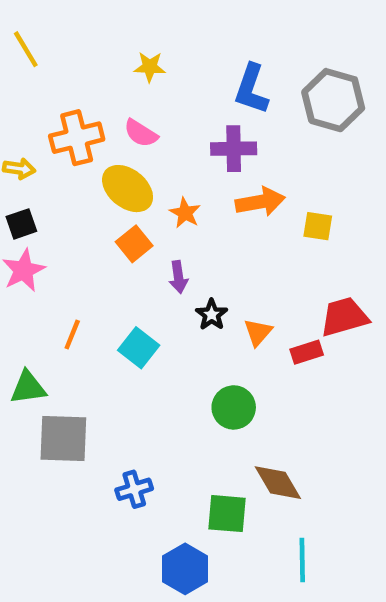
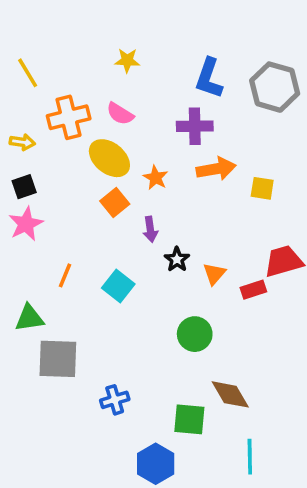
yellow line: (26, 49) -> (28, 73), moved

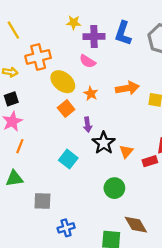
pink semicircle: (120, 114) -> (88, 61), moved
purple cross: (195, 126) -> (94, 37), moved
black star: (177, 259) -> (104, 143), size x1.5
orange line: (65, 275) -> (20, 146), moved
gray square: (58, 359) -> (42, 201), moved, size x0.7

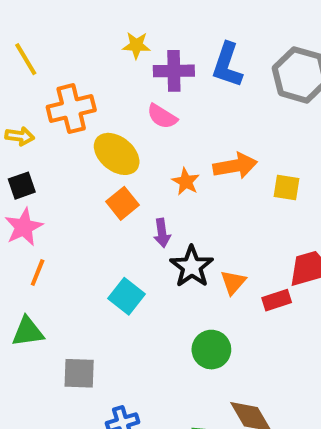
orange star: (91, 93) -> (186, 182), moved

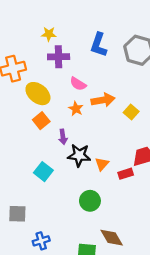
purple cross: (174, 71) -> (59, 57), moved
pink semicircle: (162, 116) -> (78, 84), moved
yellow square: (286, 188) -> (131, 112), turned 32
black star: (192, 267) -> (79, 155), turned -30

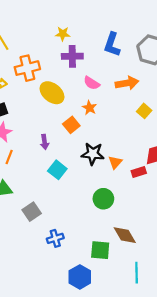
orange arrow: (103, 100) -> (127, 83), moved
orange square: (41, 121) -> (71, 125), moved
purple arrow: (63, 137) -> (45, 142), moved
gray square: (17, 214) -> (32, 212), turned -36

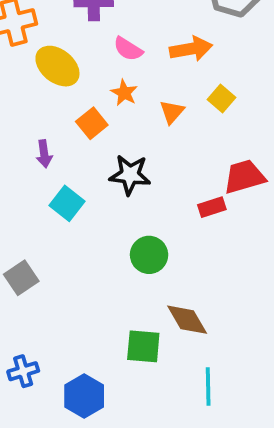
orange triangle: (115, 162) -> (172, 112), moved
blue cross: (55, 238) -> (23, 371), moved
blue hexagon: (80, 277) -> (84, 396), moved

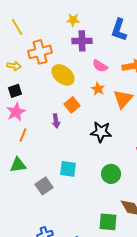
orange triangle: (172, 112) -> (123, 99), size x1.5
orange square: (92, 123) -> (72, 105), moved
cyan square: (67, 203) -> (68, 169), moved, turned -30

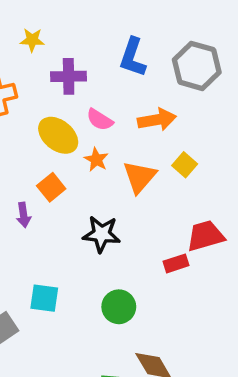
yellow star: (73, 20) -> (32, 40), moved
yellow ellipse: (63, 75) -> (58, 135), moved

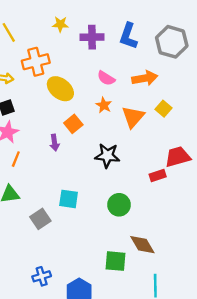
purple cross: (69, 76) -> (92, 37), moved
yellow ellipse: (58, 135) -> (60, 89), moved

